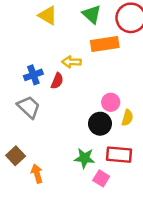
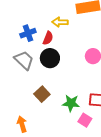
black circle: (100, 124) -> (50, 58), moved
brown square: (16, 156) -> (42, 94), moved
orange arrow: (37, 174) -> (22, 124), moved

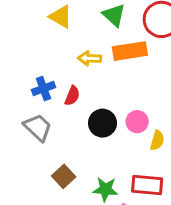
yellow arrow: (60, 22) -> (90, 58), moved
black circle: (50, 58) -> (102, 123), moved

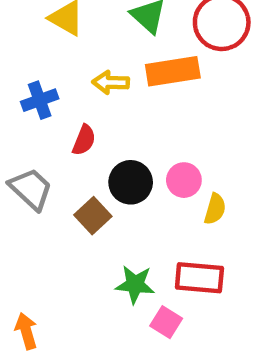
blue cross: (43, 89) -> (40, 100), moved
brown square: (64, 176) -> (93, 216), moved

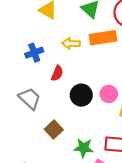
brown square: (93, 216) -> (54, 130), moved

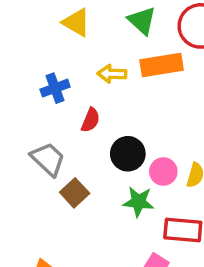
pink circle: (109, 94) -> (163, 172), moved
brown square: (54, 130) -> (75, 193), moved
green star: (84, 148) -> (138, 202), moved

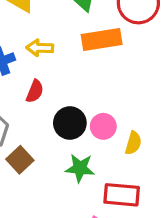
yellow arrow: (112, 74) -> (40, 48), moved
pink circle: (163, 172) -> (103, 126), moved

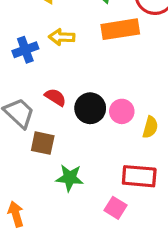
red semicircle: (35, 91) -> (55, 97), moved, turned -80
brown square: (20, 160) -> (43, 143), turned -35
green star: (80, 168) -> (70, 178), moved

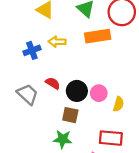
brown square: (43, 143) -> (70, 115), moved

